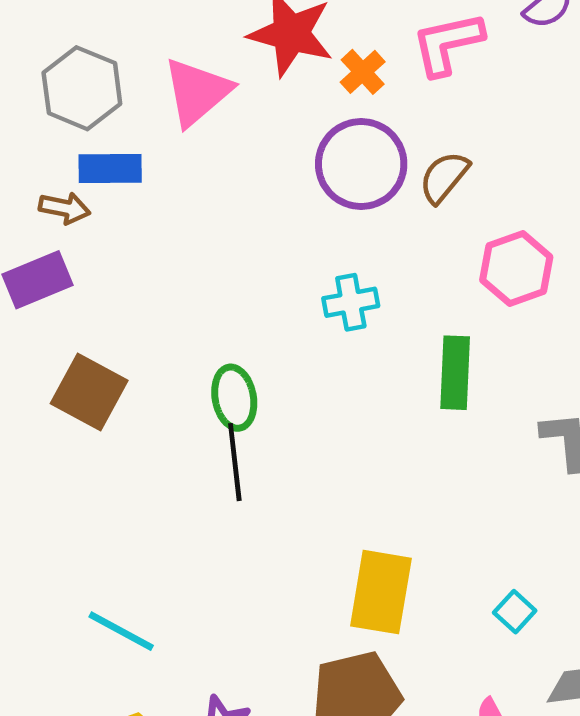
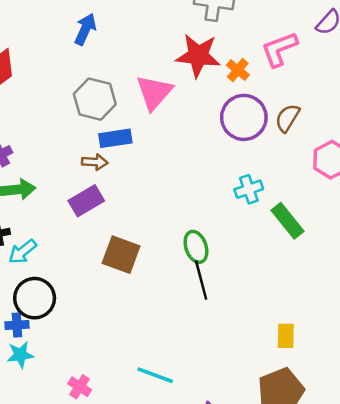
green rectangle: (455, 373) -> (287, 221), moved, turned -33
yellow rectangle: (381, 592) -> (286, 336), size x0.6

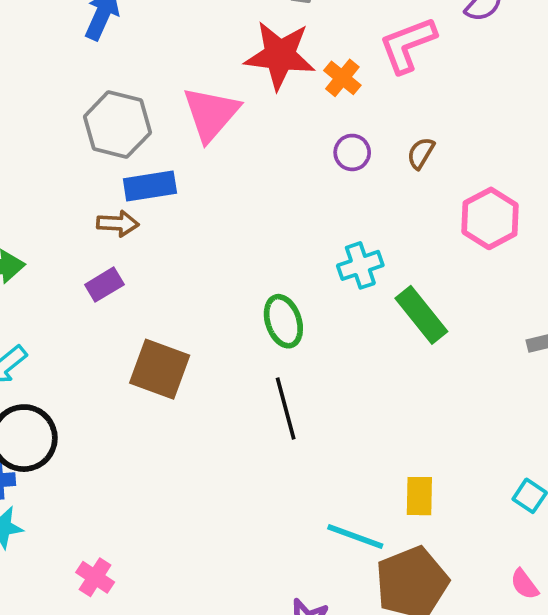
purple circle: (244, 117) -> (352, 152), size x0.5
brown semicircle: (287, 118) -> (421, 153), size x0.7
purple rectangle: (86, 201) -> (104, 285), size x0.7
green ellipse: (196, 247) -> (283, 321), moved
cyan line: (155, 375) -> (355, 537), moved

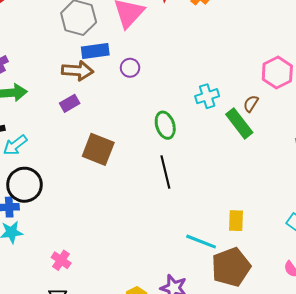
purple circle: (352, 152) -> (130, 68), moved
brown semicircle: (421, 153) -> (251, 104), moved
brown arrow: (118, 223) -> (77, 71), size x1.4

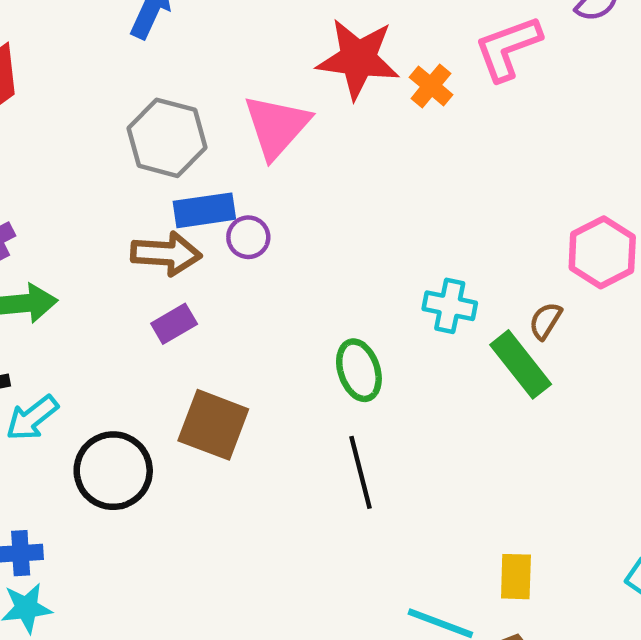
purple circle: (130, 68) -> (248, 237), moved
cyan cross: (207, 96) -> (450, 306), turned 30
purple rectangle: (70, 103) -> (174, 324), moved
black circle: (24, 185) -> (113, 471), moved

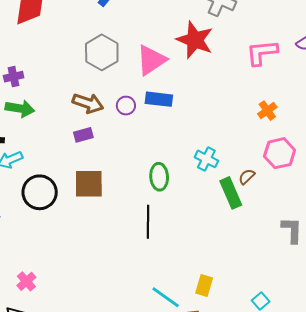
orange cross: (431, 86) -> (267, 111), moved
blue rectangle: (204, 210) -> (159, 99), moved
brown square: (213, 425) -> (89, 184), turned -36

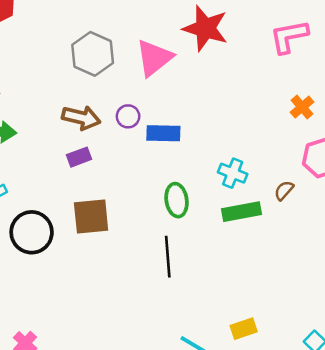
blue rectangle: (159, 99) -> (163, 133), moved
green rectangle: (231, 193) -> (242, 212), moved, turned -72
yellow rectangle: (204, 286) -> (244, 329), turned 60

